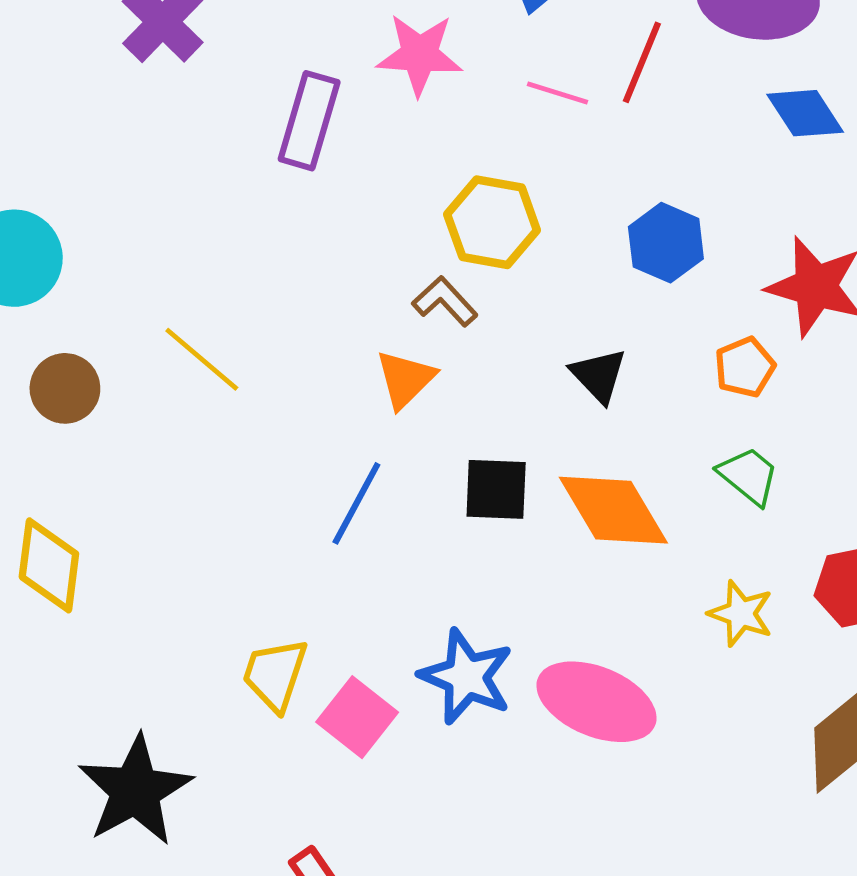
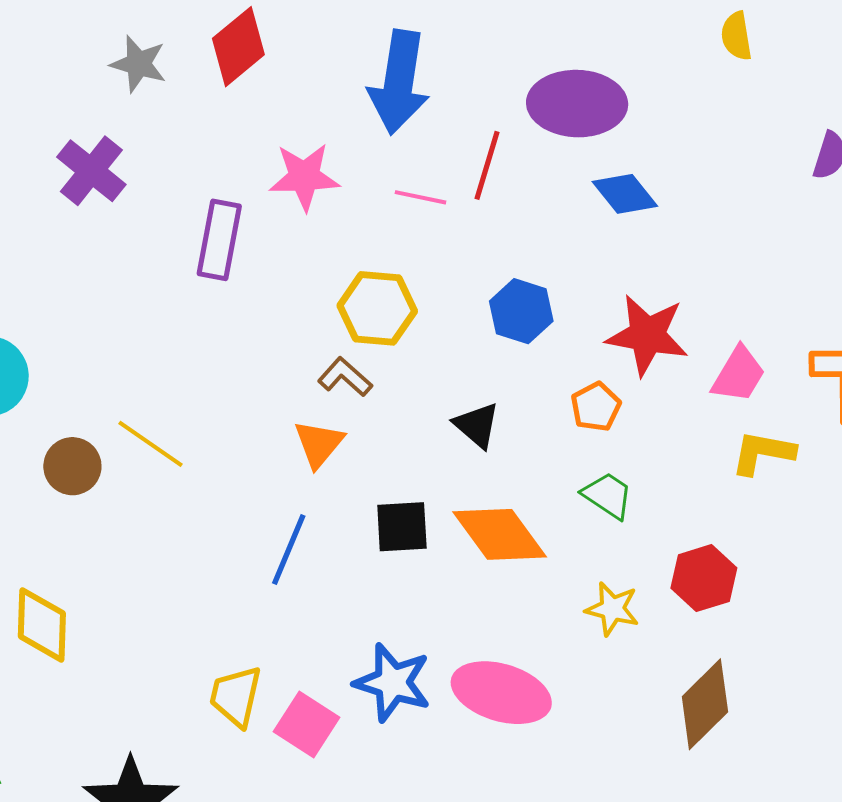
brown circle: (65, 388) -> (72, 466), moved

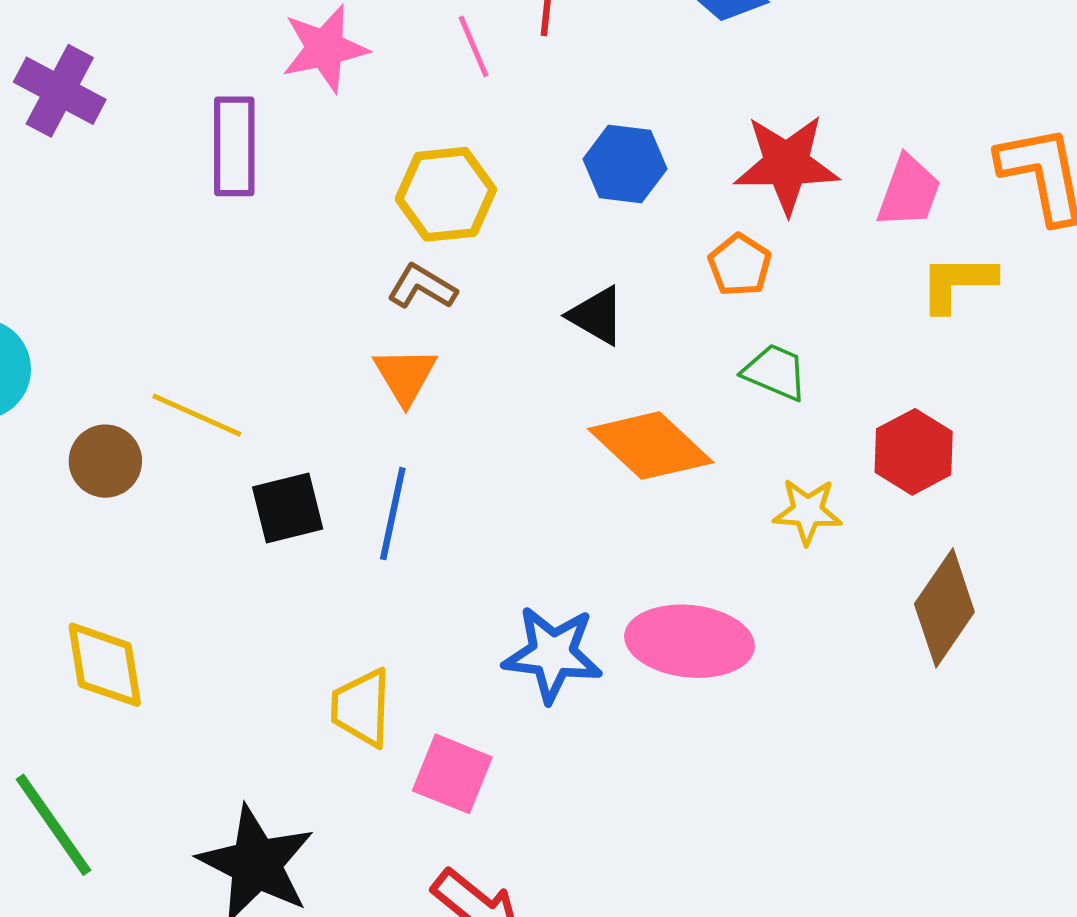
pink line: (420, 197) -> (474, 47), turned 66
black square: (402, 527) -> (288, 508), moved
pink square: (307, 725) -> (452, 774), moved

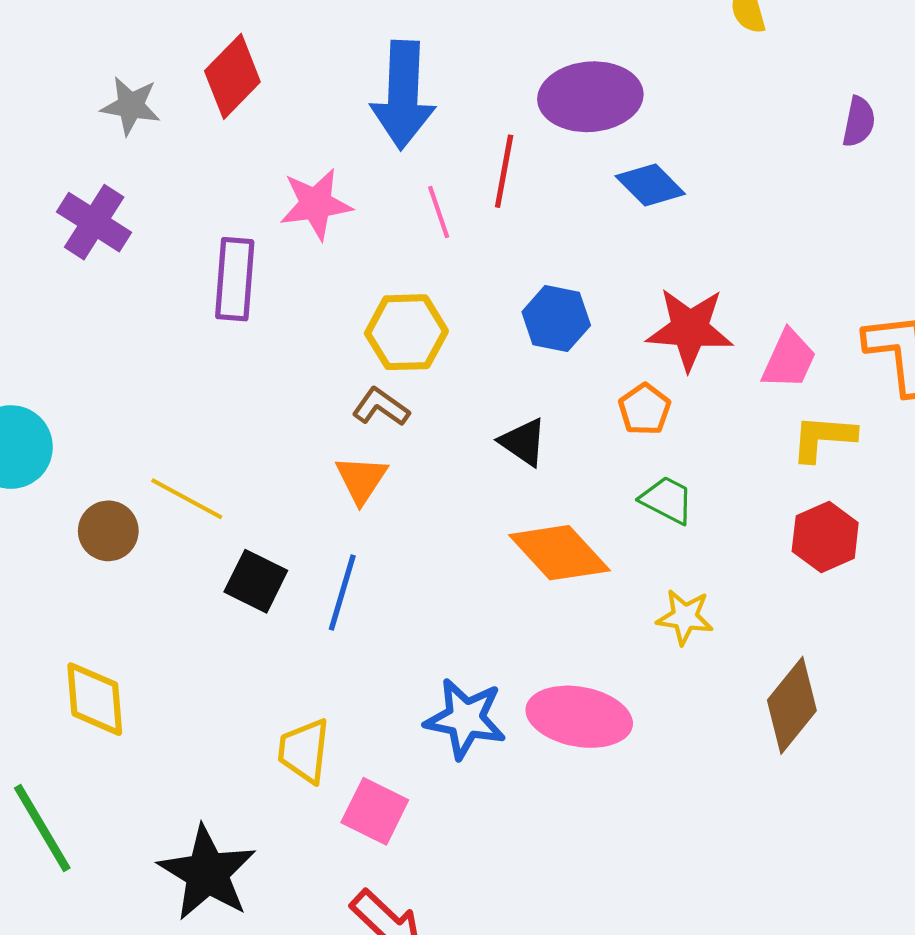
red hexagon: (914, 452) -> (825, 537), moved
black square: (288, 508) -> (256, 581), turned 36

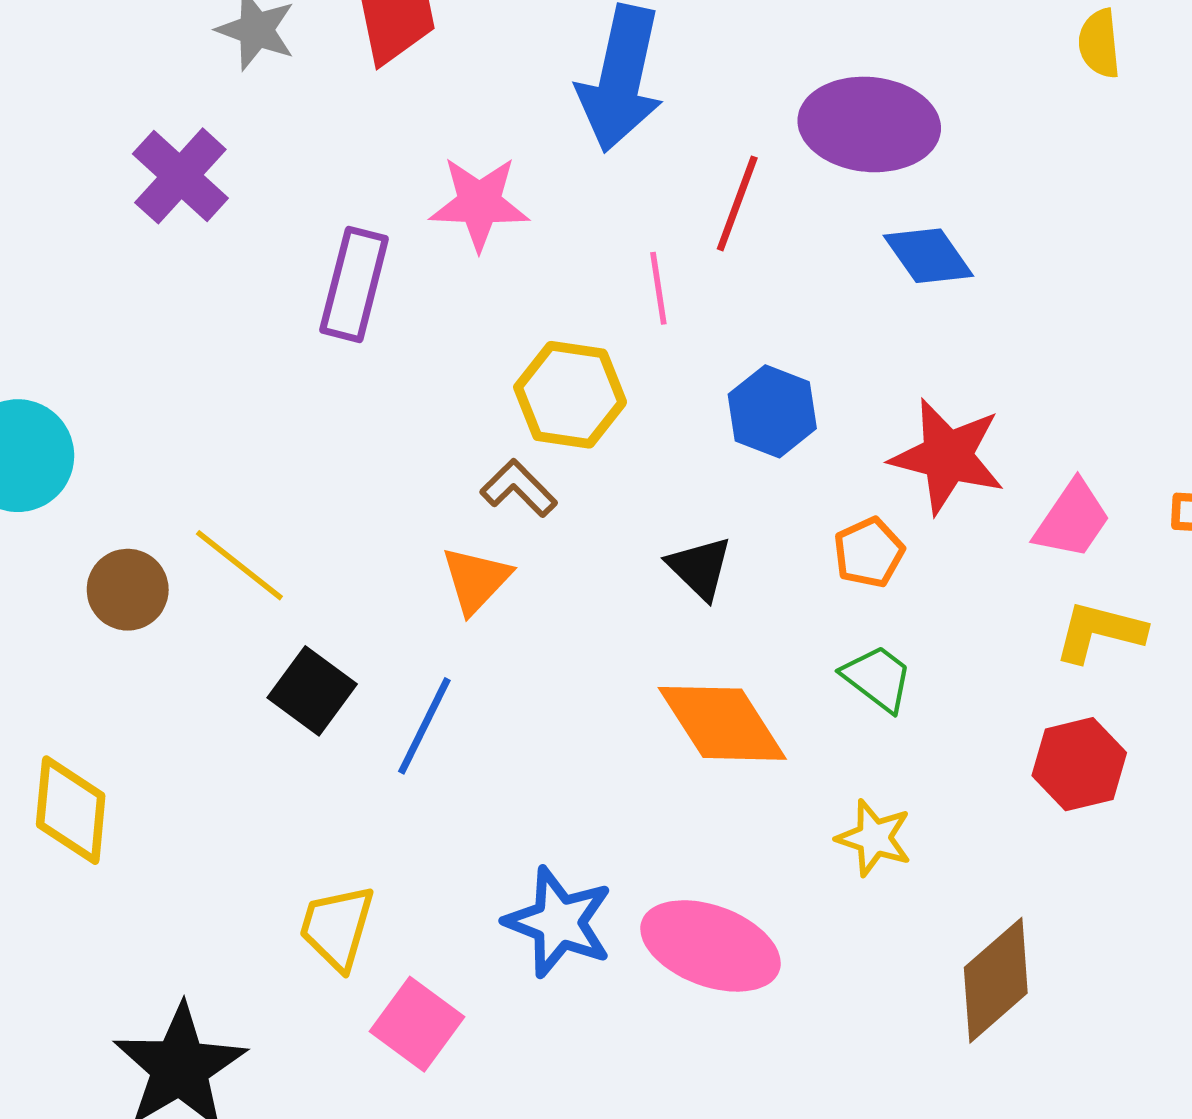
pink line: (439, 212) -> (658, 288), moved

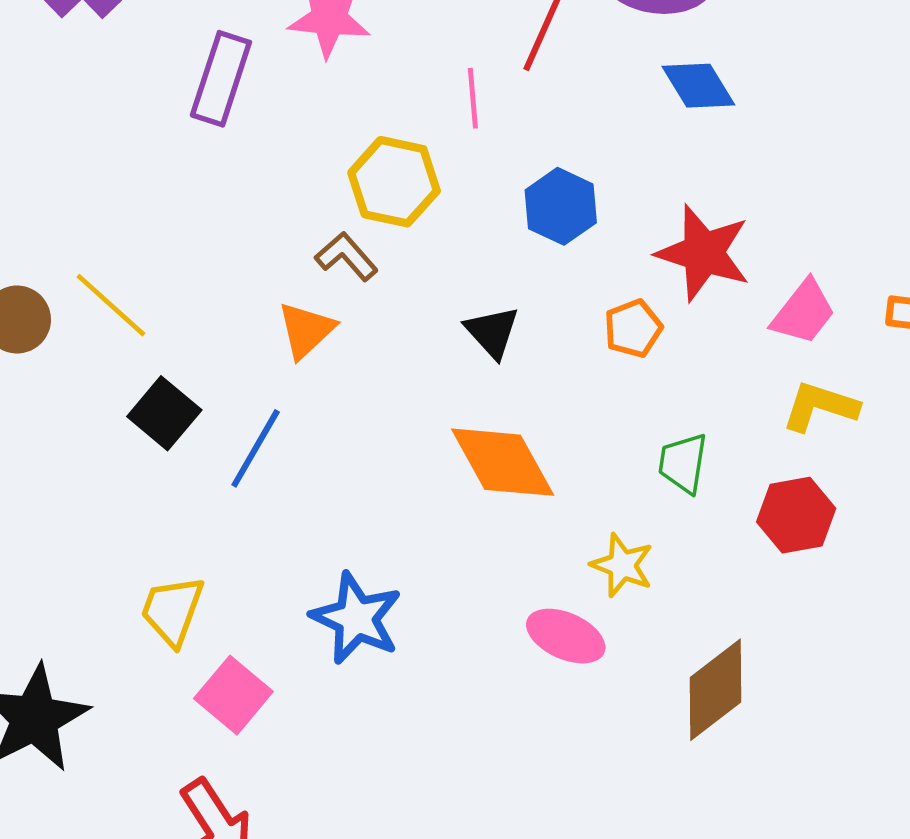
green trapezoid: (878, 678) -> (683, 463), moved, turned -122
pink ellipse: (710, 946) -> (566, 636), moved, size x0.7

